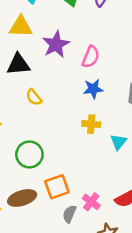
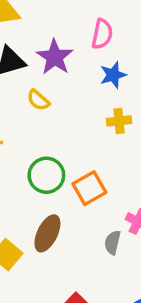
purple star: (56, 44) -> (55, 57), moved
orange square: (57, 187) -> (89, 188), moved
brown ellipse: (22, 198) -> (47, 233), turned -36

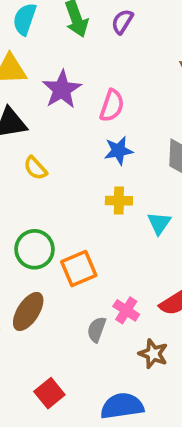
purple star: (55, 57) -> (62, 89), moved

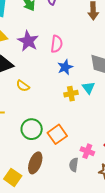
cyan triangle: (159, 223) -> (88, 88), moved

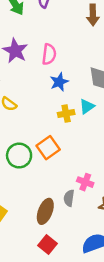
cyan triangle: (88, 88) -> (87, 107), turned 32
orange square: (57, 134) -> (48, 148), moved
brown ellipse: (35, 163) -> (45, 211), moved

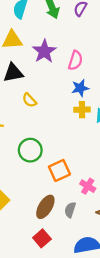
yellow cross: (66, 113) -> (82, 110), moved
orange square: (48, 148) -> (59, 170), moved
gray semicircle: (69, 198) -> (70, 210), moved

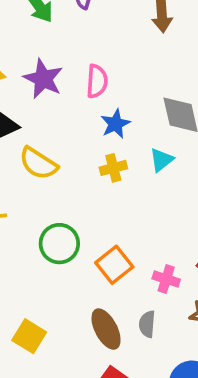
yellow semicircle: (29, 100) -> (38, 163), size x1.5
yellow cross: (82, 110) -> (113, 168), moved
brown ellipse: (45, 207) -> (106, 329), turned -45

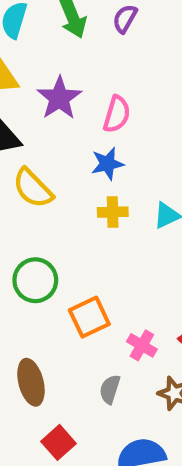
blue star: (115, 124) -> (107, 164), moved
brown ellipse: (106, 329) -> (31, 382), moved

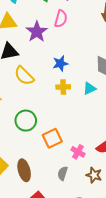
pink semicircle: (117, 114) -> (61, 19), moved

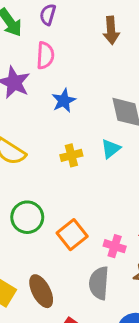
blue star: (60, 63) -> (64, 101), moved
gray semicircle: (63, 173) -> (99, 283), size x1.5

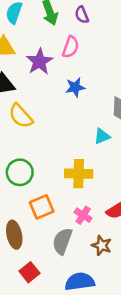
purple semicircle: (48, 15) -> (82, 15), turned -54
yellow cross: (71, 155) -> (79, 174), moved, size x1.5
orange square: (72, 235) -> (42, 207), moved

